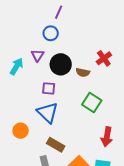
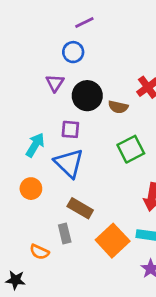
purple line: (59, 12) -> (84, 23), turned 40
cyan arrow: (17, 66) -> (35, 145), moved
green square: (92, 103) -> (131, 149), turned 30

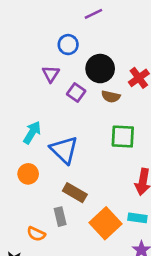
purple line: (84, 23) -> (93, 14), moved
black circle: (87, 96) -> (100, 69), moved
purple square: (70, 129) -> (76, 93), moved, turned 30
green square: (131, 149) -> (123, 137), turned 30

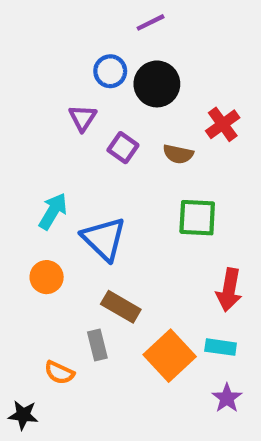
black circle: (100, 69) -> (157, 84), moved

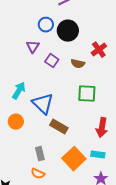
brown rectangle: (121, 307) -> (59, 127), moved
orange semicircle: (59, 373) -> (38, 174), moved

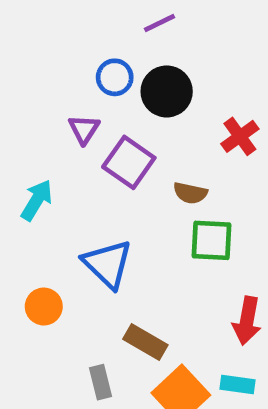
purple square: (52, 61) -> (129, 162), size x1.5
brown semicircle: (78, 64) -> (190, 193), moved
cyan arrow: (19, 91) -> (37, 200), moved
brown rectangle: (59, 127) -> (145, 342), moved

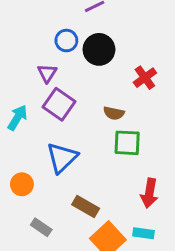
purple square: (129, 162) -> (59, 104), moved
blue triangle: (108, 264) -> (62, 158), turned 32
gray rectangle: (100, 382) -> (41, 227), moved, turned -42

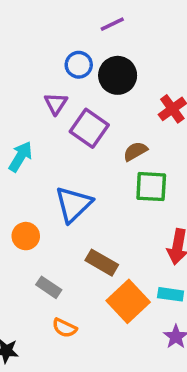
purple square: (59, 104) -> (89, 128), moved
brown semicircle: (114, 113) -> (135, 151), turned 138

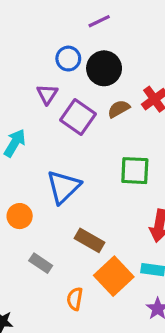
brown semicircle: (135, 151) -> (119, 109), moved
orange semicircle: (65, 328) -> (75, 299), moved, turned 75

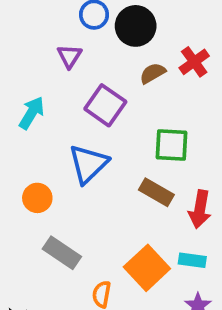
purple square: (78, 117) -> (105, 105), moved
brown rectangle: (89, 240) -> (156, 192), moved
gray rectangle: (41, 263) -> (62, 253), size x1.4

